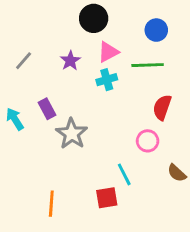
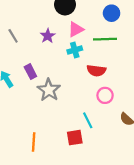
gray line: (24, 61) -> (13, 36), turned -72
red semicircle: (162, 107) -> (96, 71), moved, turned -102

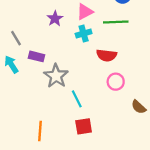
gray line: (13, 36) -> (16, 38), moved
purple rectangle: (30, 72) -> (37, 56), turned -48
cyan line: (88, 120) -> (77, 99), moved

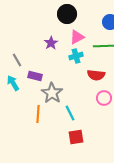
orange line: (40, 131) -> (38, 114), moved

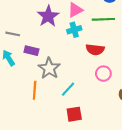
purple star: (51, 43) -> (48, 16), size x1.5
gray line: (17, 60) -> (13, 34), turned -48
cyan line: (70, 113) -> (68, 89), turned 70

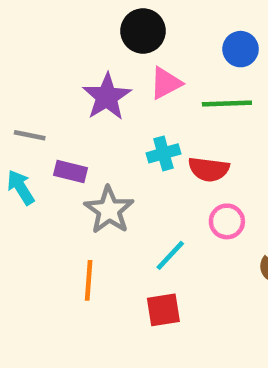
cyan cross: (74, 30) -> (163, 153), moved
cyan line: (68, 89) -> (170, 255), moved
orange line: (35, 90) -> (89, 280), moved

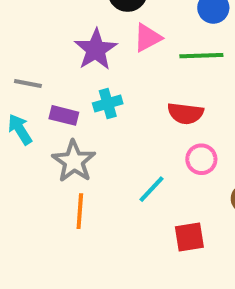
cyan cross: (163, 153) -> (108, 103), moved
gray star: (109, 210) -> (74, 161), moved
red square: (163, 310) -> (189, 237), moved

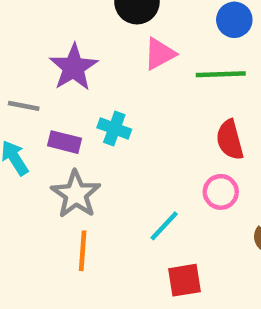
purple star: (96, 50) -> (74, 67), moved
cyan cross: (108, 103) -> (114, 129), turned 36
red semicircle: (185, 113) -> (230, 140), moved, turned 68
red square: (189, 237) -> (185, 280), moved

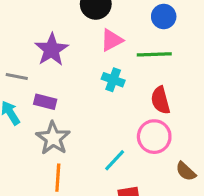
cyan cross: (114, 129) -> (113, 80), moved
pink circle: (221, 192) -> (154, 137), size x1.4

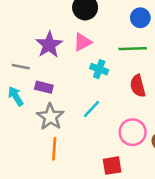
pink triangle: (112, 40) -> (82, 42), moved
pink circle: (154, 137) -> (133, 132), moved
cyan line: (115, 160) -> (91, 109), moved

